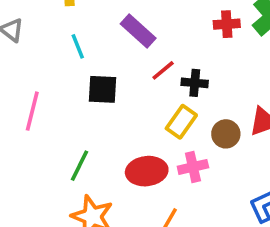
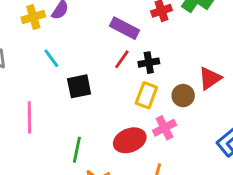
purple rectangle: (138, 31) -> (125, 28), moved

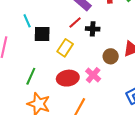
cyan line: (51, 58) -> (27, 21), moved
yellow rectangle: (146, 95) -> (65, 48), moved
pink cross: (165, 128) -> (93, 75), turned -35

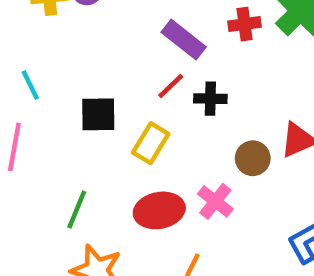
cyan line: (27, 21) -> (30, 85), moved

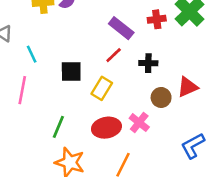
black cross: (210, 99) -> (148, 63), moved

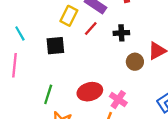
yellow rectangle: (102, 88) -> (69, 16), moved
pink cross: (139, 123) -> (118, 100), moved

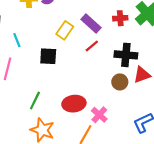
red line: (91, 28) -> (92, 46), moved
black cross: (121, 33) -> (126, 55), moved, size x1.5

